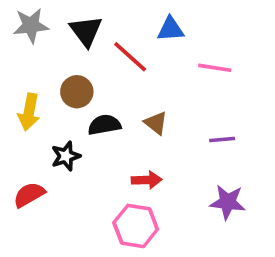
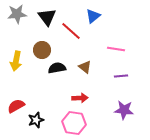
blue triangle: (171, 29) -> (93, 16), turned -35
pink line: (215, 68) -> (116, 49), moved
black star: (66, 156) -> (36, 120), moved

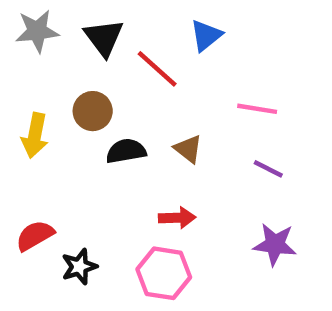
purple line: (121, 76) -> (268, 169), turned 32

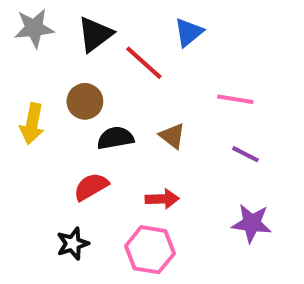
black triangle: (104, 38) -> (95, 34), turned 30
red semicircle: (35, 236) -> (91, 187), moved

